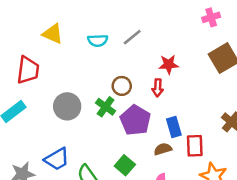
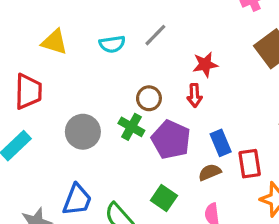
blue trapezoid: (57, 159) -> (77, 200), turned -32

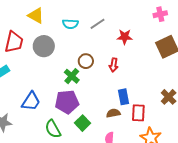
red star: (205, 65) -> (125, 37), moved
gray circle: (83, 132) -> (44, 46), moved
purple pentagon: (171, 140) -> (67, 102), moved, turned 30
blue trapezoid: (77, 200) -> (31, 101), moved

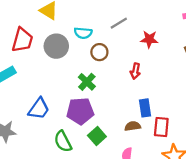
cyan semicircle: (70, 24) -> (83, 33), moved
brown circle: (86, 61) -> (99, 52), moved

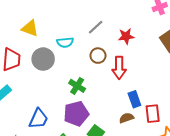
brown circle: (99, 52) -> (98, 56), moved
red arrow: (135, 71) -> (119, 68), size x1.5

